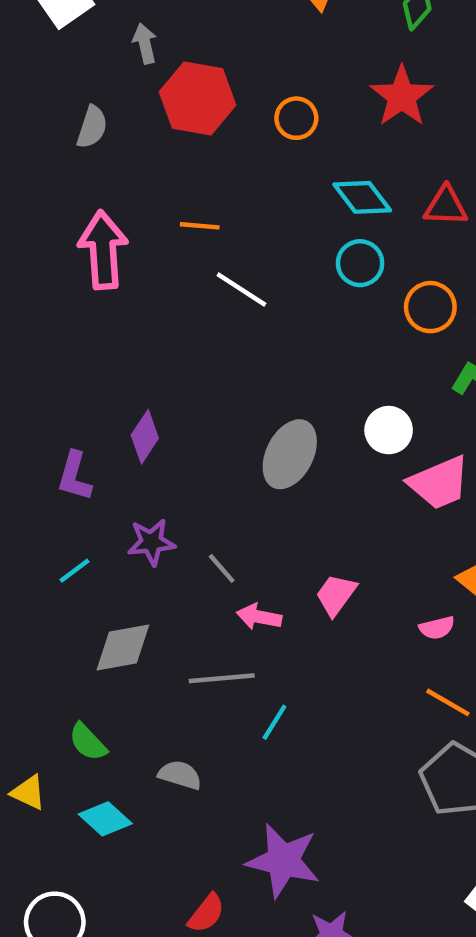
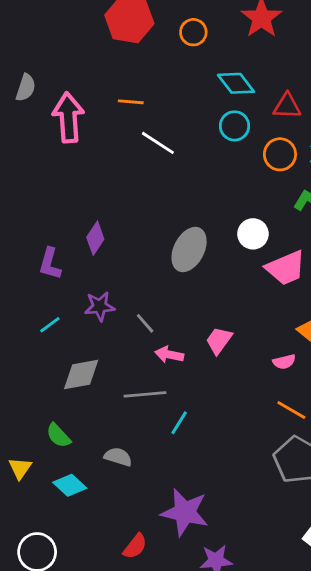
gray semicircle: (92, 127) -> (26, 88), moved
red triangle: (446, 206) -> (287, 106), moved
yellow triangle: (28, 792) -> (20, 468), turned 40

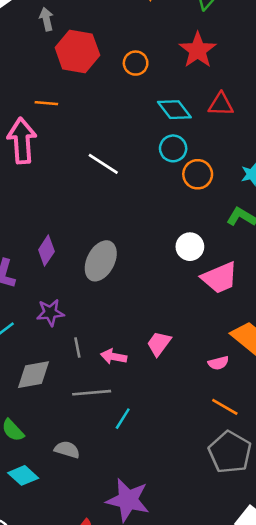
orange line: (131, 102) -> (46, 103), moved
red triangle: (287, 106) -> (221, 104), moved
orange circle: (280, 154) -> (198, 174), moved
gray ellipse: (189, 249) -> (101, 261), moved
gray line: (145, 323) -> (77, 347), moved, turned 30

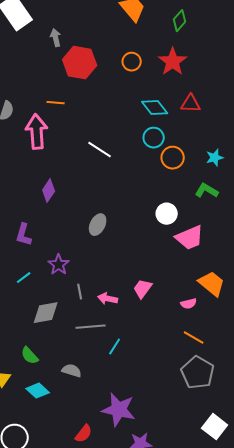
orange circle: (136, 63) -> (132, 62), moved
purple diamond: (46, 251) -> (49, 191), moved
gray ellipse: (101, 261) -> (98, 225), size x0.7
purple star: (50, 313) -> (59, 265), turned -30

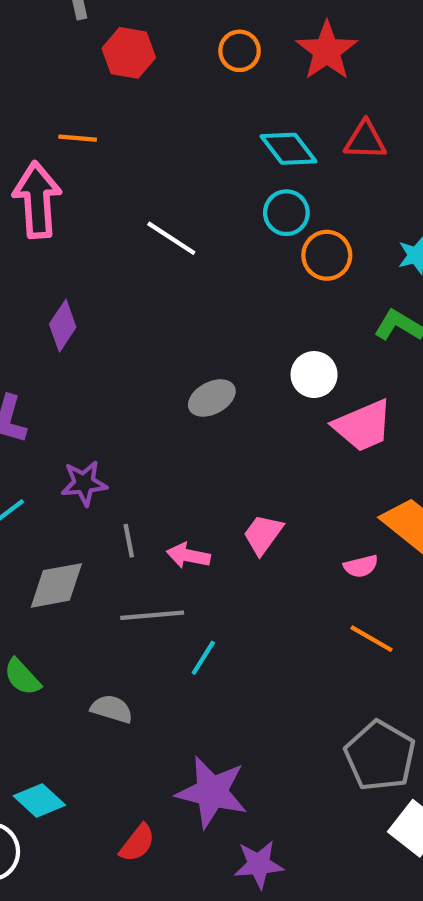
red hexagon: (80, 63) -> (129, 53), size x0.7
gray ellipse: (98, 225) -> (212, 398), moved, turned 35
purple star: (59, 265) -> (84, 483), turned 30
gray pentagon: (198, 373) -> (380, 756), moved
cyan diamond: (38, 391) -> (39, 801), moved

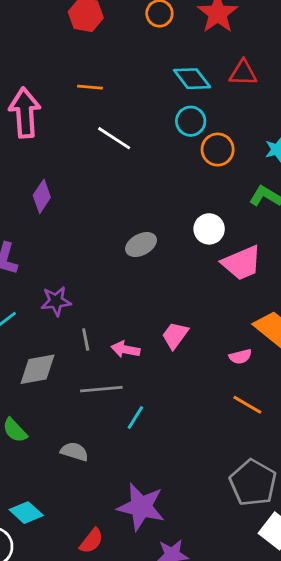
orange line: (78, 138) -> (90, 87), moved

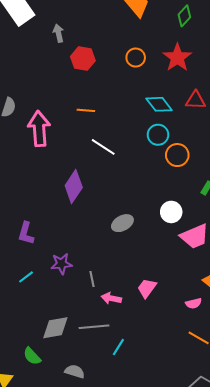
purple diamond: (42, 196) -> (74, 187), moved, size x1.4
gray line: (86, 340) -> (92, 279), moved
gray diamond: (38, 369) -> (55, 328), moved

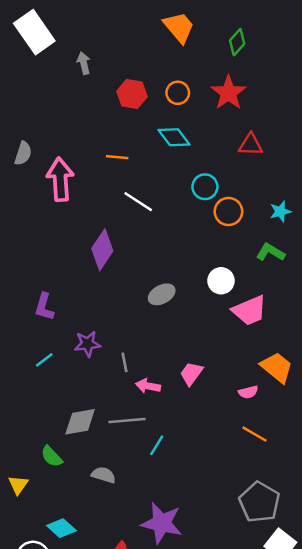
red hexagon: (83, 59) -> (132, 94), moved
cyan diamond: (159, 104) -> (174, 137), moved

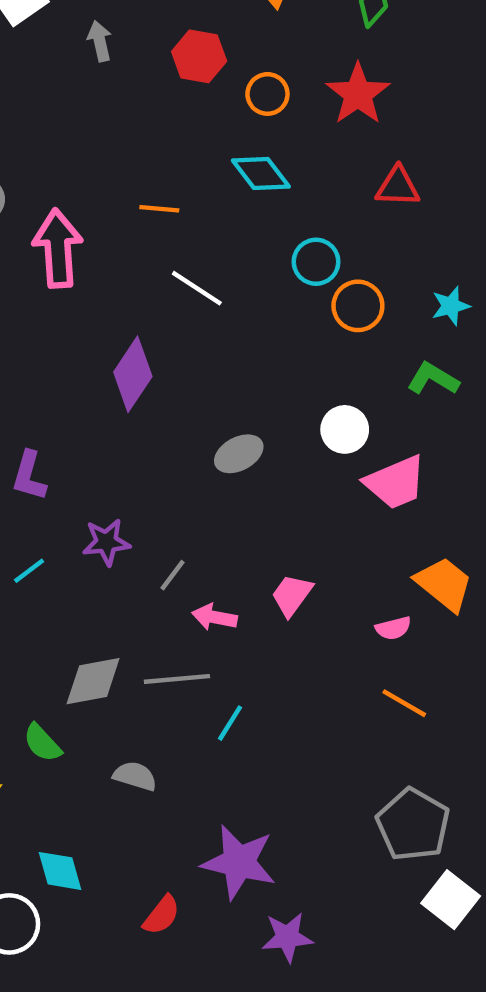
red hexagon: (132, 94) -> (199, 56), moved
gray line: (125, 362) -> (173, 575), turned 48
cyan diamond: (61, 528) -> (60, 871), turned 32

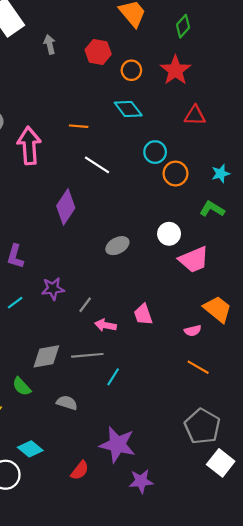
pink trapezoid: (292, 595) -> (143, 314), turned -55
cyan diamond: (60, 871) -> (30, 449), turned -35

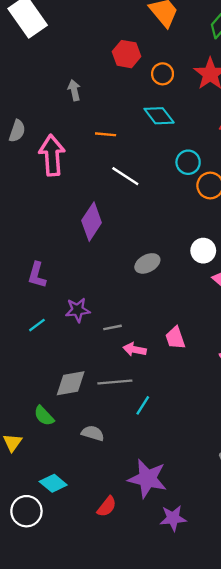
gray arrow: (50, 44) -> (74, 90), moved
gray line: (85, 305) -> (113, 327), turned 42

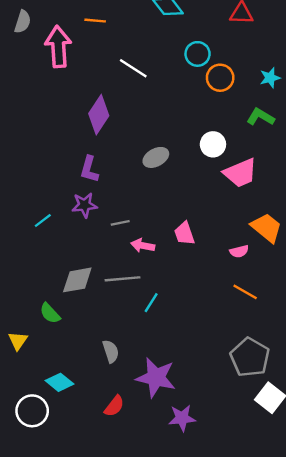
orange line: (106, 134) -> (95, 21), moved
purple L-shape: (37, 275) -> (89, 169), moved
gray semicircle: (93, 433) -> (111, 351), moved, turned 55

